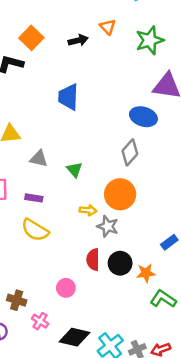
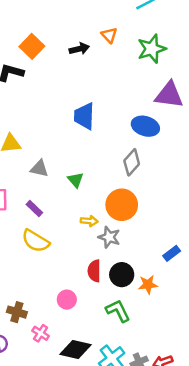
blue trapezoid: (68, 97) -> (84, 116), moved
purple rectangle: (34, 198) -> (34, 209), turned 35
green L-shape: (163, 299) -> (118, 311), moved, turned 30

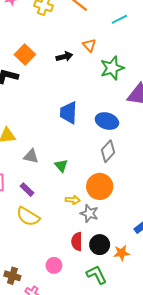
green star: (152, 49) -> (112, 68), moved
blue ellipse: (145, 126) -> (107, 121), moved

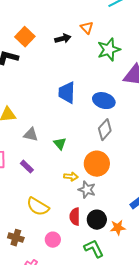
yellow semicircle: (28, 217) -> (38, 207), moved
brown cross: (12, 276) -> (16, 238), moved

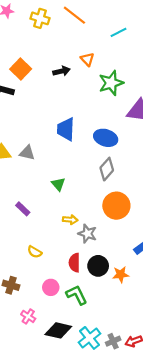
gray triangle: (31, 135) -> (27, 153), moved
orange circle: (97, 164) -> (116, 206), moved
yellow semicircle: (38, 207) -> (35, 252), size x0.6
green L-shape: (94, 249) -> (77, 295), moved

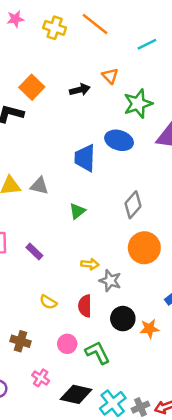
blue ellipse: (106, 138) -> (119, 140), moved
green triangle: (58, 184) -> (77, 211), moved, turned 32
red semicircle: (74, 263) -> (85, 306), moved

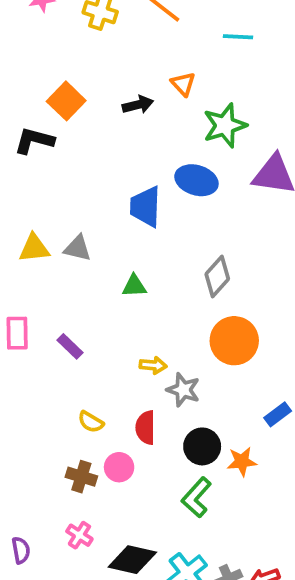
cyan line: (147, 44) -> (238, 37), turned 30
green triangle: (77, 211) -> (134, 286), turned 36
brown cross: (20, 341) -> (81, 477), moved
pink circle: (67, 344) -> (119, 467), moved
green L-shape: (98, 353) -> (196, 497), moved, turned -112

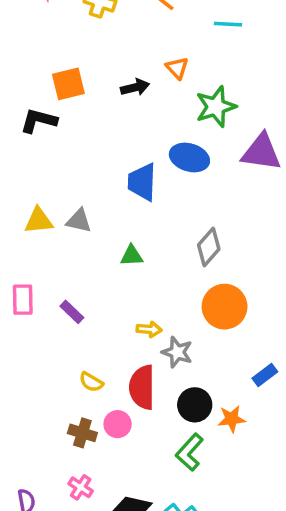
orange square: (66, 101) -> (68, 84), turned 32
red semicircle: (145, 428) -> (142, 387), size x1.4

